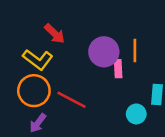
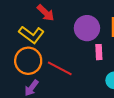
pink rectangle: (118, 69) -> (99, 52), moved

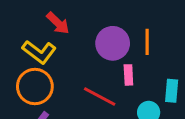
red line: (60, 68) -> (100, 97), moved

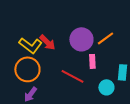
red arrow: (58, 23) -> (47, 42), moved
orange line: (147, 42) -> (105, 38), turned 54

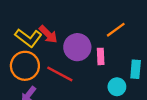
purple circle: (81, 39) -> (77, 47), moved
red line: (72, 76) -> (60, 74), moved

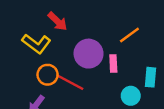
red arrow: (48, 34) -> (57, 21), moved
orange circle: (25, 66) -> (48, 75), moved, size x0.7

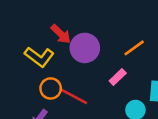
purple circle: (89, 54) -> (85, 48), moved
pink rectangle: (113, 64) -> (118, 77), turned 49

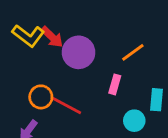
yellow L-shape: (39, 57) -> (28, 36), moved
pink rectangle: (118, 77) -> (115, 84), turned -30

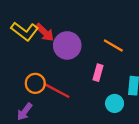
orange line: (133, 52) -> (113, 45), turned 66

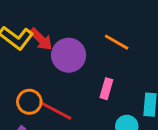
orange line: (113, 45) -> (117, 42), moved

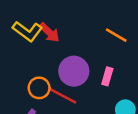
purple circle: (69, 55) -> (74, 71), moved

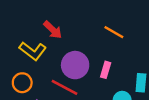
yellow L-shape: (27, 31) -> (33, 51), moved
orange circle: (39, 88) -> (22, 83), moved

